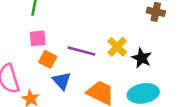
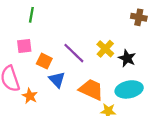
pink square: (38, 38) -> (24, 46), moved
purple line: (81, 51) -> (74, 53), turned 30

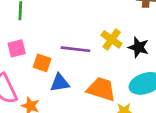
purple line: (74, 53) -> (76, 49), turned -30
blue triangle: (57, 80) -> (60, 83), turned -48

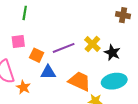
purple line: (76, 49) -> (64, 48), turned -35

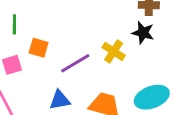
black star: (112, 53) -> (143, 33), moved
orange square: (37, 55) -> (39, 48), moved

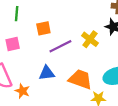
orange square: (39, 48) -> (43, 28), moved, turned -32

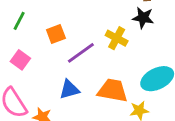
green line: (17, 14) -> (19, 21), turned 32
pink square: (13, 44) -> (20, 60), turned -32

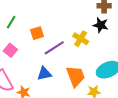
orange trapezoid: (113, 90) -> (76, 76), turned 55

